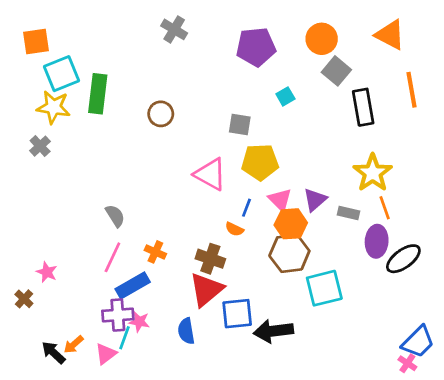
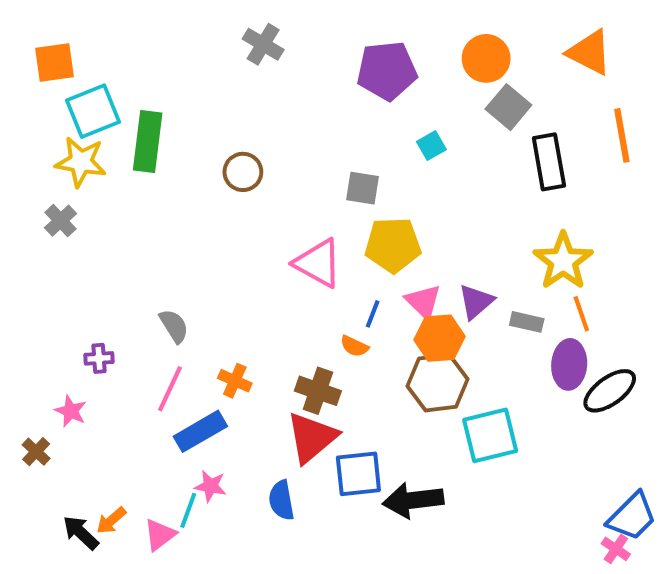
purple cross: (118, 315) -> (99, 358), moved, size x0.6

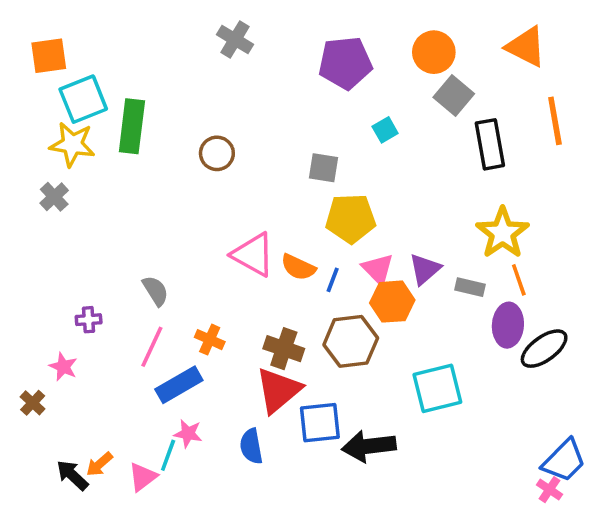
pink triangle: (318, 263) -> (253, 255), moved
orange semicircle: (354, 346) -> (298, 267), moved, size x1.4
brown hexagon: (437, 383) -> (351, 341), moved

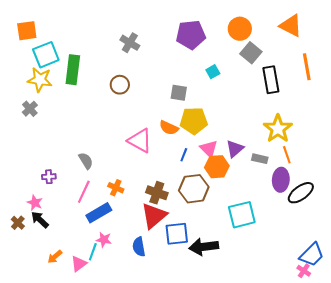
gray cross: (235, 39) -> (130, 43), moved
orange semicircle: (298, 267) -> (169, 128), moved
black arrow: (72, 475) -> (40, 220), moved

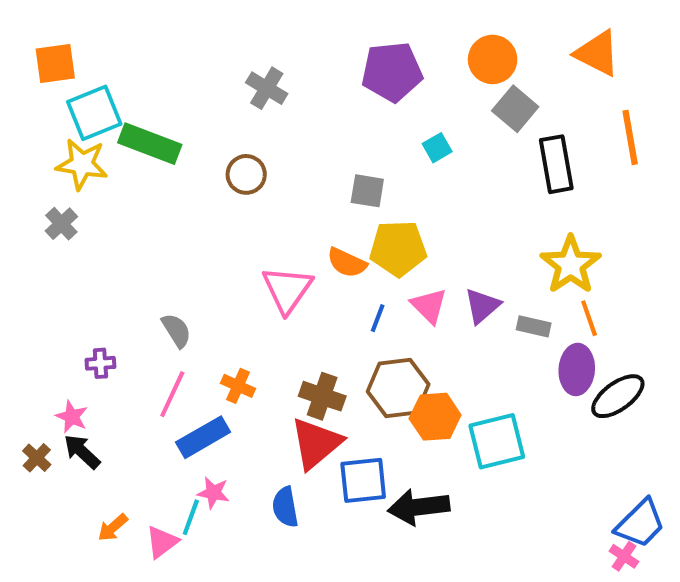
green rectangle: (73, 70) -> (150, 144), turned -76
pink triangle: (140, 141) -> (287, 289), turned 36
orange hexagon: (217, 167) -> (435, 417), moved

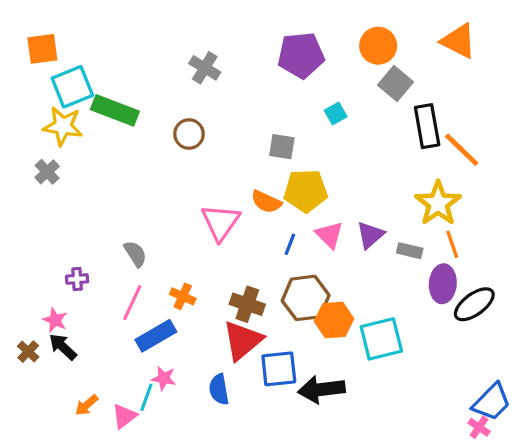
orange line: (630, 137) -> (462, 150), moved, turned -36

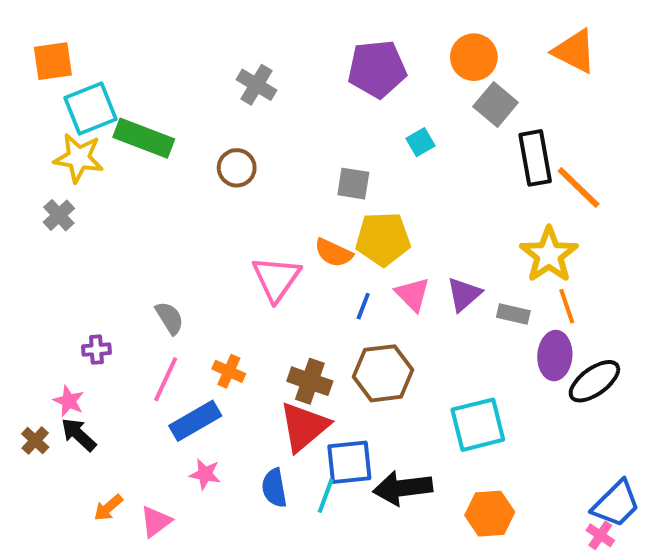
orange hexagon: (334, 320) -> (490, 514), moved
cyan line: (146, 397) -> (326, 496), moved

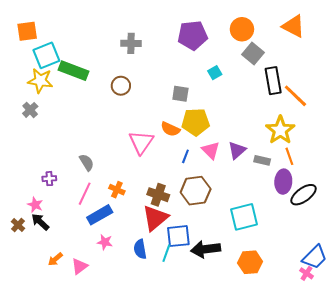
gray cross: (256, 85) -> (131, 43), turned -30

